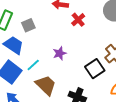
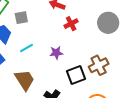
purple star: (60, 53) -> (56, 53), moved
cyan line: (33, 65) -> (27, 48), moved

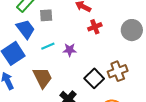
purple star: (56, 53) -> (70, 50), moved
black square: (76, 75) -> (94, 78), turned -30

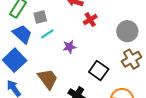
gray circle: (132, 30) -> (127, 31), moved
cyan line: (48, 46) -> (47, 34), moved
brown cross: (118, 71) -> (132, 59), moved

